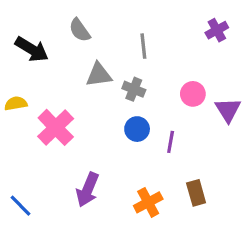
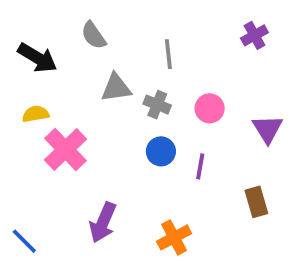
pink circle: (193, 94) -> (210, 108), moved
yellow semicircle: (16, 104) -> (36, 114), moved
brown rectangle: (196, 193) -> (256, 202), moved

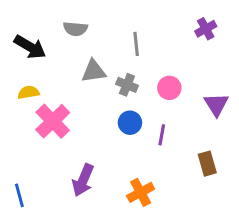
gray semicircle: (94, 35) -> (75, 29), turned -50
blue line: (24, 241) -> (19, 195), turned 30

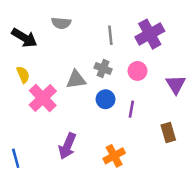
purple cross: (206, 29) -> (150, 34), moved, size x1.6
gray triangle: (94, 71) -> (76, 80), moved
yellow semicircle: (28, 92) -> (23, 75), turned 77

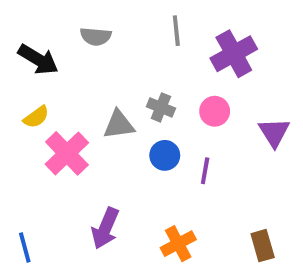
gray line: (110, 35) -> (176, 31), moved
yellow semicircle: (23, 75) -> (36, 117), turned 77
brown rectangle: (168, 132) -> (263, 246), moved

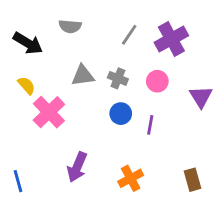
gray line: (176, 31) -> (129, 35), moved, turned 40
yellow semicircle: (36, 117) -> (26, 85), turned -96
gray triangle: (119, 125) -> (83, 76), moved

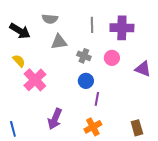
gray line: (129, 35) -> (92, 25), turned -35
purple cross: (171, 39) -> (122, 28), turned 30
gray triangle: (83, 76) -> (59, 42), moved
purple triangle: (201, 97) -> (143, 69), turned -36
purple line: (150, 125) -> (97, 99), moved

